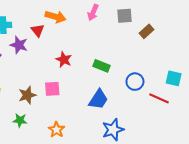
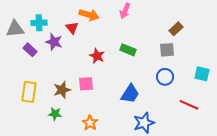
gray square: (124, 16) -> (167, 50), moved
green rectangle: (101, 66) -> (128, 50), moved
red line: (159, 98) -> (189, 105), moved

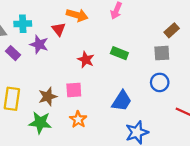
green star: (55, 114) -> (40, 123), size x1.5
orange star: (90, 123) -> (78, 119), moved

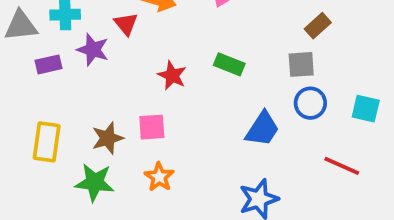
purple rectangle: (13, 53) -> (49, 64), turned -56
blue circle: (160, 82) -> (310, 103), moved
blue trapezoid: (122, 101) -> (262, 129), moved

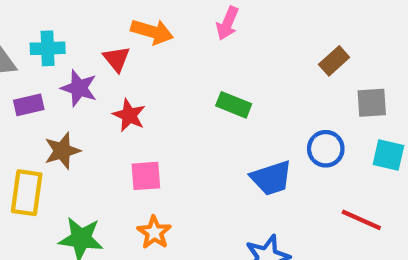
gray square: (301, 64) -> (372, 103), moved
red star: (172, 75) -> (129, 115), moved
blue trapezoid: (262, 129) -> (271, 178), turned 39
brown star: (108, 138) -> (62, 151), moved

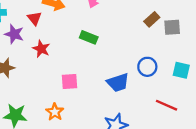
gray square: (372, 103) -> (172, 27), moved
green rectangle: (234, 105) -> (89, 37), moved
pink square: (146, 176) -> (69, 81), moved

